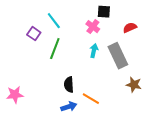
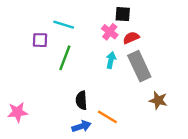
cyan line: (54, 21) -> (64, 25), turned -36
red semicircle: (130, 28) -> (131, 38), moved
purple square: (34, 34) -> (40, 40), turned -32

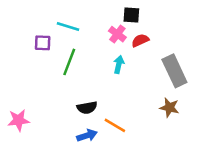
gray rectangle: (139, 66) -> (174, 71), moved
black semicircle: (81, 100) -> (87, 108), turned -96

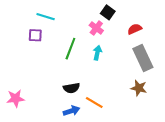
black square: (131, 15) -> (108, 12), turned 32
cyan line: (68, 26) -> (46, 17), moved
red semicircle: (140, 40) -> (135, 29), moved
green line: (69, 62) -> (70, 49), moved

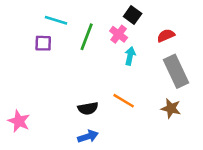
green line: (70, 49) -> (87, 37), moved
cyan arrow: (97, 53) -> (130, 56), moved
pink star: (16, 98) -> (19, 121), turned 30
orange line: (94, 103) -> (124, 101), moved

